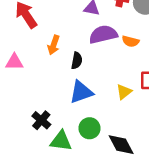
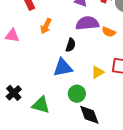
black semicircle: (77, 61) -> (71, 45), moved
black cross: (41, 120) -> (14, 93), moved
green circle: (90, 128) -> (77, 94), moved

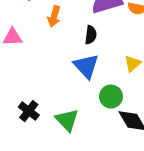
blue triangle: (63, 68) -> (86, 66), turned -50
green triangle: (41, 105) -> (67, 120), turned 42

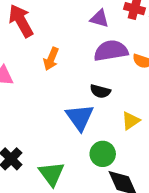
black semicircle: (91, 35) -> (100, 91), moved, turned 90

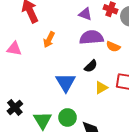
black semicircle: (100, 91) -> (91, 66), moved, turned -64
green circle: (103, 154) -> (68, 117), moved

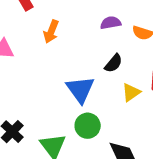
purple semicircle: (91, 37) -> (111, 23), size x0.6
green circle: (68, 117) -> (88, 126), moved

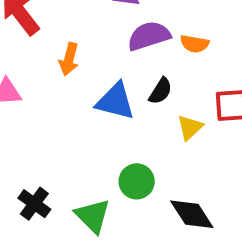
purple semicircle: (111, 23) -> (149, 36), size x1.5
blue triangle: (80, 89) -> (115, 101), moved, turned -32

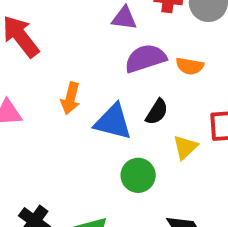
orange arrow: (69, 59) -> (70, 98), moved
green circle: (137, 181) -> (138, 175), moved

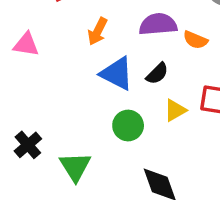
orange arrow: (70, 98) -> (98, 31), moved

